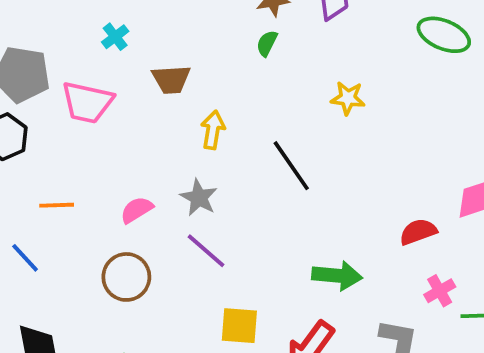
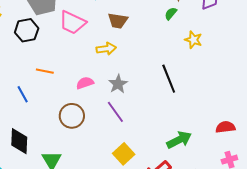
yellow star: (348, 98) -> (193, 40), moved
yellow arrow: (213, 130) -> (106, 49), moved, turned 60
green arrow: (337, 276) -> (179, 140), turned -45
yellow square: (239, 326) -> (124, 154), turned 30

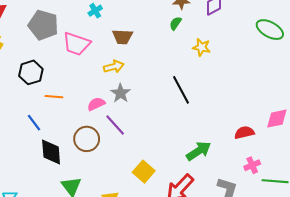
black hexagon: (27, 30) -> (31, 72), moved
gray star: (118, 84) -> (121, 93), moved
purple line: (115, 112) -> (115, 125), moved
black diamond: (19, 141) -> (51, 152), moved

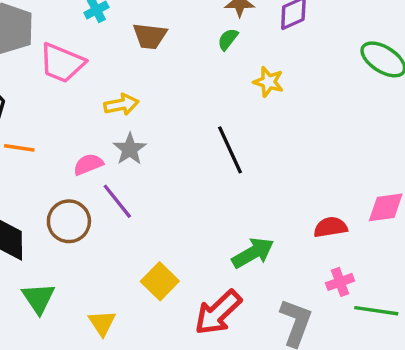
brown trapezoid: (122, 37) -> (150, 36), moved

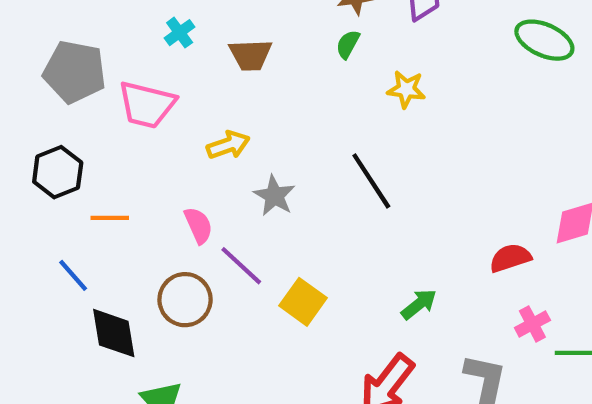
gray star: (130, 149) -> (274, 196), moved
pink semicircle: (88, 164) -> (198, 225), turned 96
green arrow: (253, 253) -> (419, 304), size x0.7
yellow square: (160, 281) -> (303, 302), moved

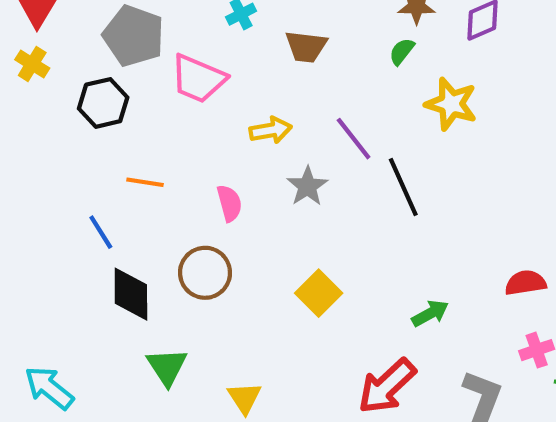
yellow star: (406, 89) -> (451, 104), size x1.4
black hexagon: (58, 172) -> (103, 103), moved
purple line: (241, 266) -> (354, 139), moved

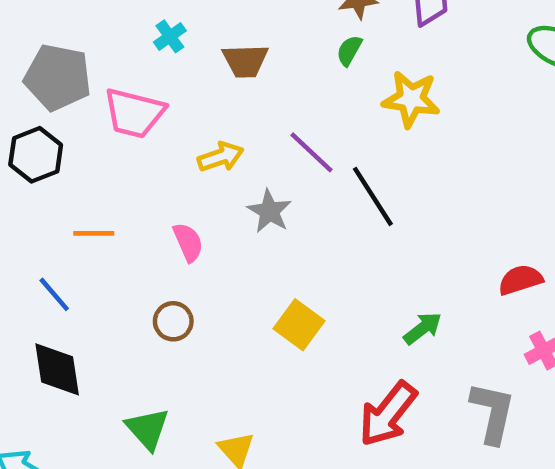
brown circle: (205, 273) -> (173, 321), size x0.7
black diamond: (131, 294) -> (57, 369), moved

